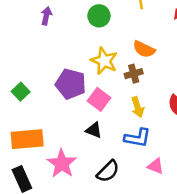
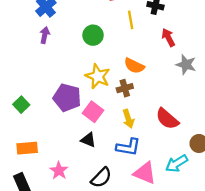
orange rectangle: (27, 139) -> (27, 148), size x0.7
pink star: (62, 164) -> (59, 171), size x0.7
pink triangle: (155, 166) -> (145, 173), size x1.5

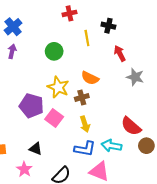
red semicircle: (167, 119) -> (131, 126), moved
black triangle: (88, 140) -> (36, 149), moved
cyan arrow: (177, 163) -> (112, 146), moved, turned 42

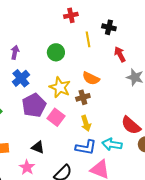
blue cross: (13, 27) -> (21, 78), moved
purple pentagon: (32, 106) -> (34, 105), turned 30

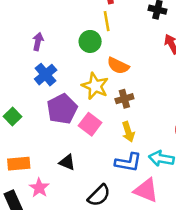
yellow line: (88, 39) -> (107, 21), moved
orange semicircle: (91, 78) -> (118, 66), moved
pink star: (27, 167) -> (39, 188), moved

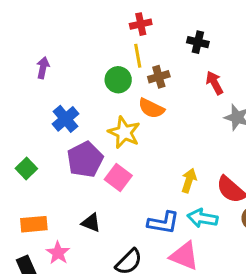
purple arrow: (38, 41) -> (43, 68), moved
brown cross: (124, 99) -> (159, 77), moved
yellow arrow: (128, 132) -> (189, 181), moved, turned -144

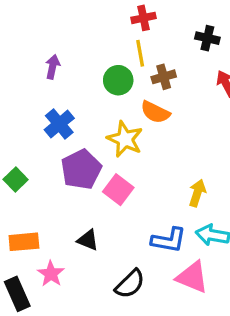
purple arrow: (43, 68) -> (53, 67), moved

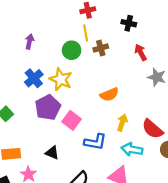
orange semicircle: (155, 112) -> (109, 94), moved, turned -48
yellow star: (125, 139) -> (61, 79), moved
blue L-shape: (169, 240) -> (95, 142), moved

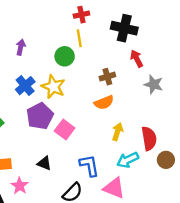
black cross: (129, 23) -> (124, 28), size x1.6
brown cross: (101, 48) -> (107, 77), moved
red semicircle: (152, 129) -> (149, 139), turned -140
blue L-shape: (95, 142) -> (89, 166), moved, turned -110
cyan arrow: (132, 149) -> (128, 160), turned -36

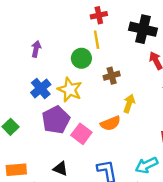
brown cross: (107, 77) -> (112, 76), moved
orange semicircle: (104, 102) -> (110, 123), moved
yellow arrow: (118, 132) -> (129, 104), moved

